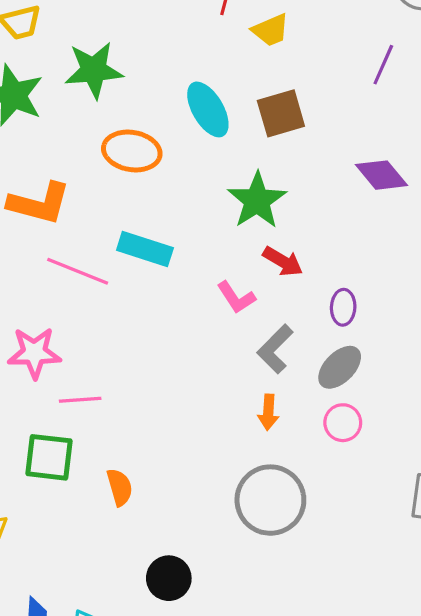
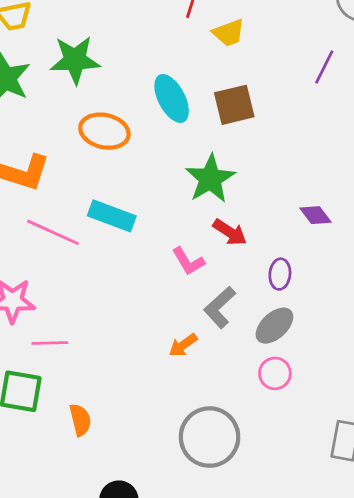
purple diamond: (381, 175) -> (315, 215), moved, size x0.7
orange arrow: (268, 412) -> (183, 345), moved, turned 48

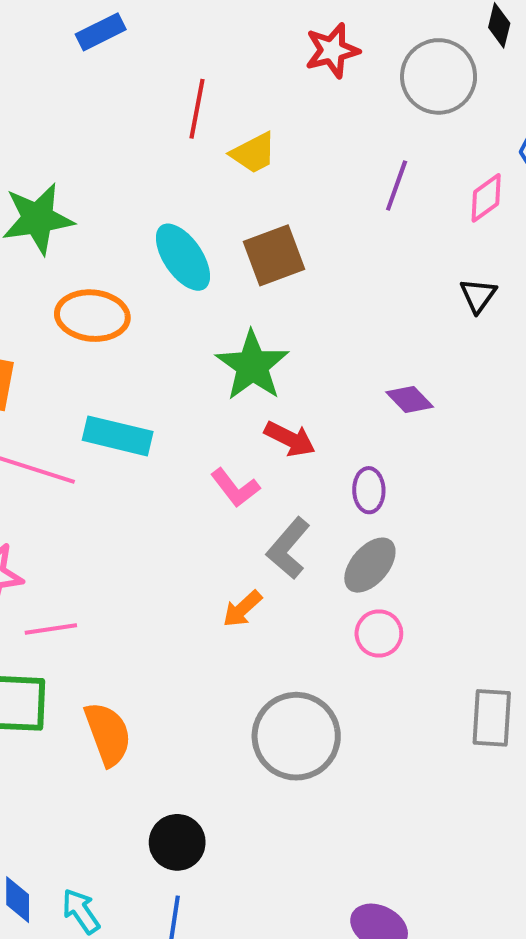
orange semicircle: (80, 420) -> (108, 734), size x1.4

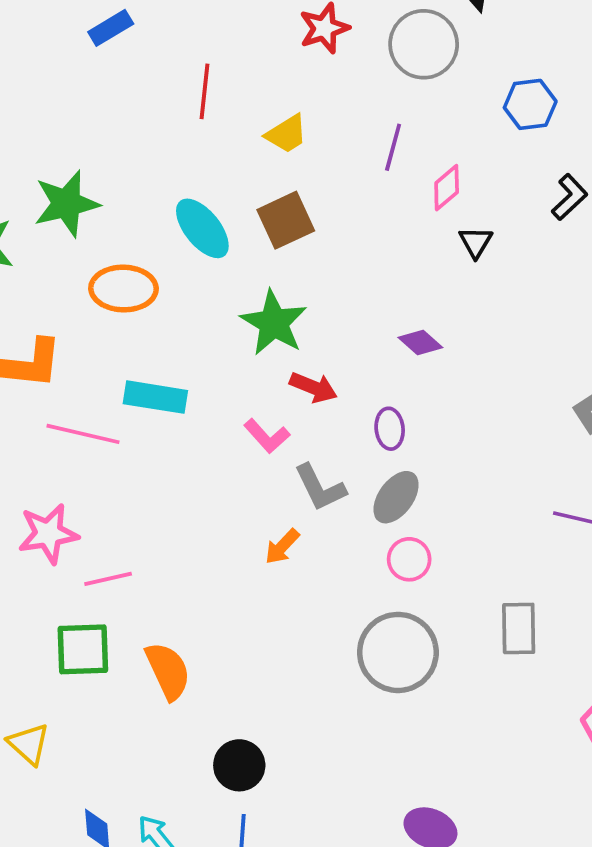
yellow trapezoid: (254, 153) -> (286, 134), moved
pink diamond: (486, 198) -> (447, 188), moved
gray L-shape: (288, 548) -> (320, 488), turned -62
gray circle: (296, 736) -> (398, 652), moved

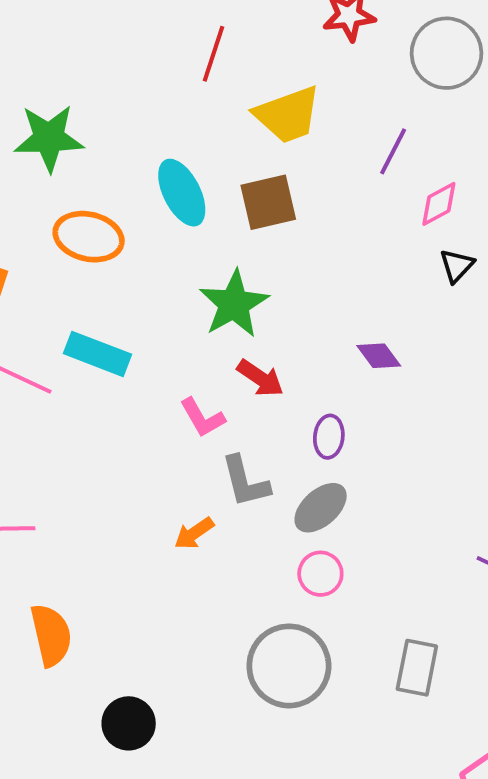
yellow trapezoid: (286, 134) -> (288, 115), size x1.5
black circle: (239, 765) -> (129, 723), moved

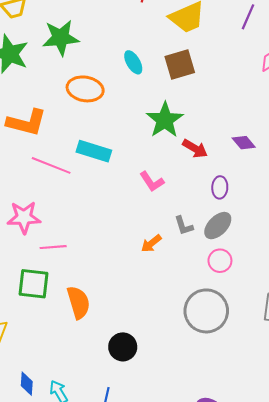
purple line: (393, 151) -> (248, 17), moved
cyan ellipse: (182, 193) -> (133, 62), size x0.7
red arrow: (260, 378) -> (195, 149), moved
gray L-shape: (245, 482) -> (184, 226), moved, size x0.7

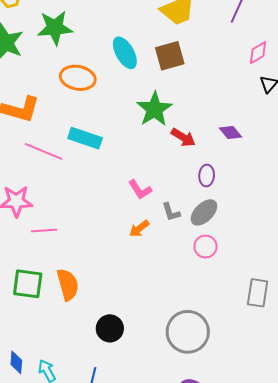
cyan ellipse: (133, 62) -> (125, 53), size x1.4
pink L-shape: (152, 182) -> (140, 190), moved
green square: (34, 284) -> (28, 284), moved
gray circle: (206, 311) -> (188, 332), moved

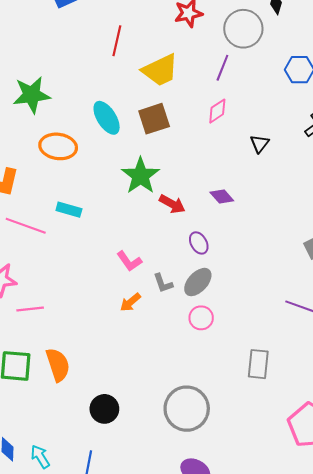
pink diamond: (258, 53) -> (217, 111), moved
cyan rectangle: (85, 138) -> (69, 210), size x0.7
purple ellipse: (207, 176) -> (199, 243), turned -30

